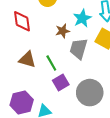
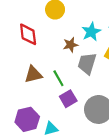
brown triangle: (27, 60) -> (33, 74), turned -30

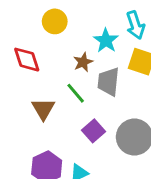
brown triangle: (33, 74) -> (43, 109), turned -36
green line: (58, 78) -> (76, 93), moved

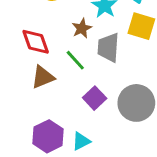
red diamond: (27, 60) -> (36, 42), moved
brown triangle: (43, 109) -> (43, 77), turned 40

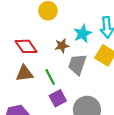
red diamond: (36, 42) -> (26, 46), turned -30
green line: (75, 60) -> (50, 77), moved

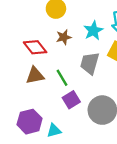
brown star: (62, 46) -> (64, 37), moved

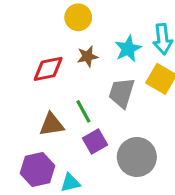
red diamond: (35, 47) -> (48, 69), turned -65
brown triangle: (35, 75) -> (52, 124), moved

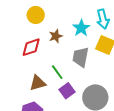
yellow circle: (78, 17) -> (36, 15), moved

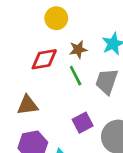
green line: (57, 72) -> (76, 76), moved
brown triangle: (38, 83) -> (28, 105), moved

